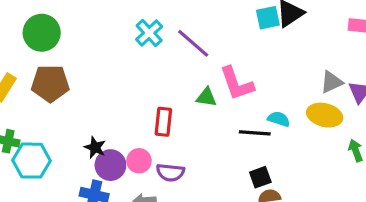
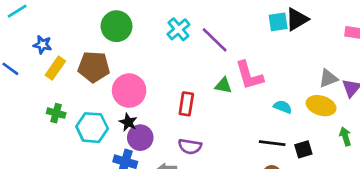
green circle: (42, 33) -> (117, 26), moved
black line: (255, 133) -> (272, 143), moved
cyan hexagon: (32, 161) -> (92, 128), moved
pink circle: (139, 161) -> (129, 91), moved, size x1.6
black square: (260, 177) -> (303, 149), moved

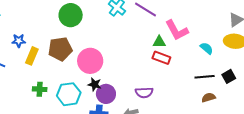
red rectangle: (186, 104) -> (161, 58), moved, turned -66
cyan semicircle: (283, 107) -> (207, 48), turned 32

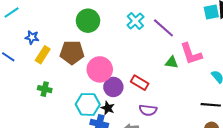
red rectangle: (161, 58) -> (140, 83), moved
black star: (95, 84) -> (108, 108), moved
cyan hexagon: (69, 94) -> (88, 104), moved
purple circle: (106, 94) -> (113, 87), moved

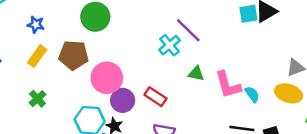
cyan cross: (135, 21) -> (170, 45), moved
blue star: (32, 37) -> (36, 25), moved
pink L-shape: (191, 54) -> (228, 85), moved
green cross: (45, 89) -> (37, 99), turned 32

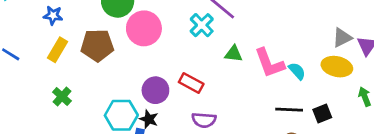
pink circle: (107, 78) -> (144, 28), moved

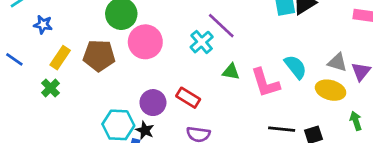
blue star: (53, 15) -> (43, 25), moved
gray triangle: (342, 38) -> (337, 62), turned 40
cyan semicircle: (297, 71) -> (296, 67), moved, size x1.4
green cross: (62, 97) -> (50, 88), moved

